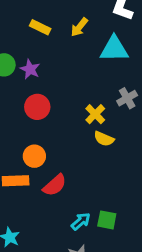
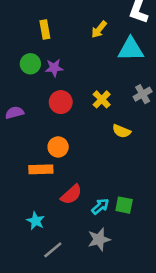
yellow rectangle: (40, 27) -> (45, 29), moved, turned 54
purple star: (30, 69) -> (54, 68), turned -30
yellow cross: (95, 114) -> (102, 99), moved
red semicircle: (55, 185) -> (71, 194), moved

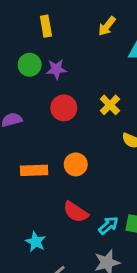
orange circle: (58, 147) -> (76, 164), moved
orange rectangle: (41, 169) -> (34, 170), moved
red semicircle: (71, 194) -> (76, 212), turned 75

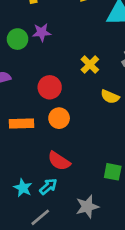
green circle: (30, 65) -> (17, 39), moved
red circle: (64, 108) -> (50, 87), moved
cyan arrow: (108, 225) -> (48, 187), moved

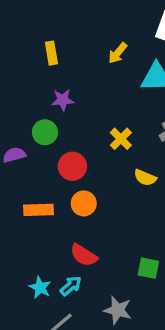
green circle: (17, 39) -> (45, 132), moved
gray star: (87, 207) -> (118, 310), turned 30

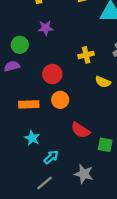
green circle: (45, 132) -> (20, 45), moved
yellow cross: (121, 139) -> (86, 55), turned 32
red semicircle: (84, 255) -> (80, 130), moved
cyan star: (40, 287) -> (32, 138), moved

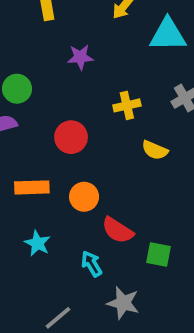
purple star: (46, 28) -> (80, 57), moved
orange circle: (60, 100) -> (84, 197), moved
cyan arrow: (51, 157) -> (92, 264), moved, turned -80

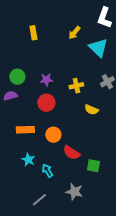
cyan triangle: (168, 35) -> (98, 48), turned 45
purple star: (80, 57) -> (46, 80), moved
cyan arrow: (92, 264) -> (47, 171), moved

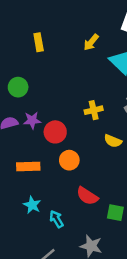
green circle: (17, 77) -> (18, 87), moved
purple star: (46, 80) -> (32, 120), moved
orange circle: (53, 135) -> (69, 160), moved

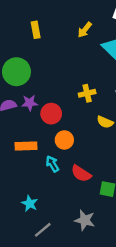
green circle: (18, 87) -> (16, 72), size x1.5
cyan star: (32, 205) -> (30, 203), moved
cyan arrow: (56, 219) -> (52, 164), moved

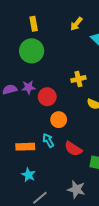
green circle: (16, 72) -> (32, 51), moved
orange rectangle: (26, 146) -> (25, 147), moved

